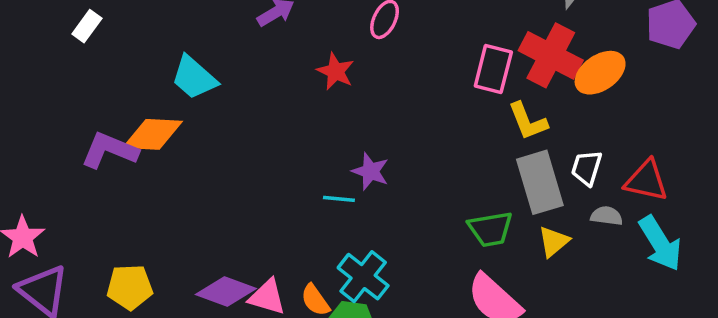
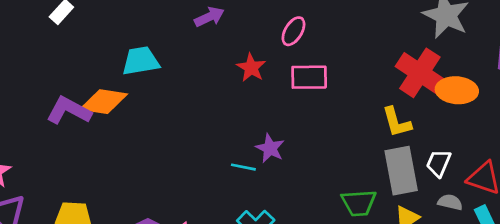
pink rectangle: (493, 69) -> (309, 77), moved, turned 69
orange ellipse: (600, 73) -> (457, 90), turned 33
cyan trapezoid: (194, 78) -> (141, 61), turned 123

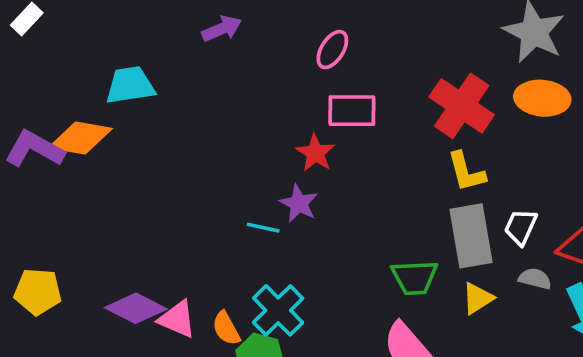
red star: (251, 68) -> (315, 153), moved
red cross: (420, 73) -> (462, 106), moved
orange ellipse: (457, 90) -> (542, 98), moved

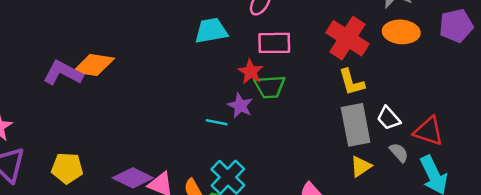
cyan trapezoid: (130, 85) -> (211, 31), moved
white trapezoid: (521, 227) -> (389, 118), turned -65
green trapezoid: (415, 277) -> (270, 87), moved
gray semicircle: (535, 279) -> (399, 153), turned 35

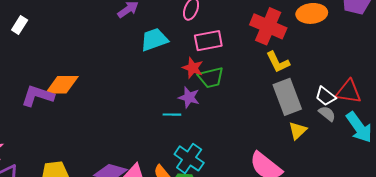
white trapezoid: (389, 118) -> (325, 96), moved

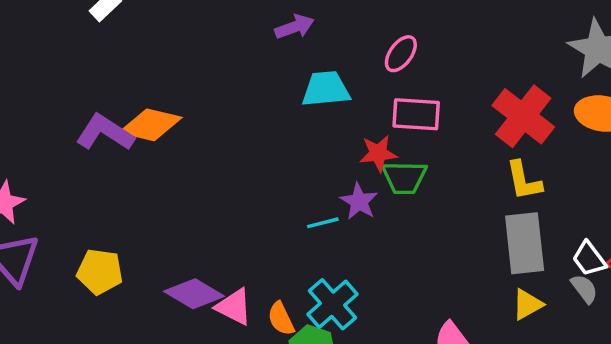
red star: (193, 68) -> (378, 153), turned 30
cyan line: (172, 115) -> (323, 223), turned -30

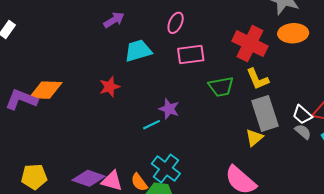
red star: (378, 153) -> (110, 87), moved
green trapezoid: (404, 177) -> (221, 87), moved
yellow triangle: (527, 304) -> (254, 138), moved

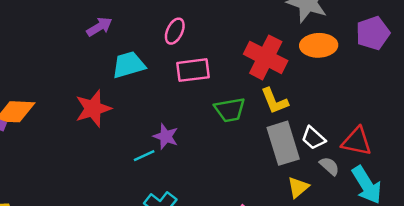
red star: (110, 87) -> (93, 108), size x1.4
white trapezoid: (302, 115) -> (313, 138), moved
yellow triangle: (254, 138) -> (298, 187), moved

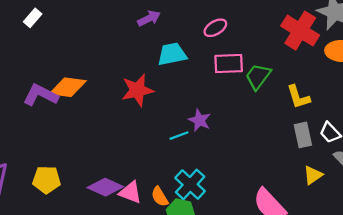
pink ellipse: (175, 31) -> (215, 28), turned 30
red cross: (266, 57) -> (300, 31), moved
green trapezoid: (230, 110) -> (258, 76), moved, turned 132
gray rectangle: (283, 143) -> (303, 135), size x0.7

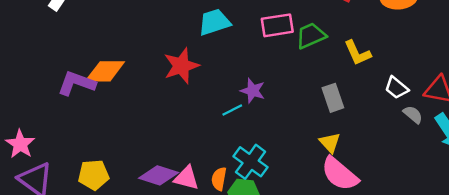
green trapezoid: (258, 76) -> (311, 36), turned 36
gray rectangle: (303, 135) -> (333, 98), moved
yellow triangle: (313, 175) -> (330, 143), moved, turned -30
orange semicircle: (160, 197) -> (219, 179), turned 48

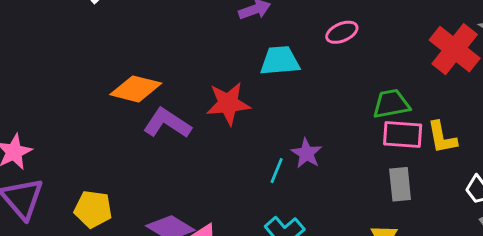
pink rectangle: (277, 25) -> (403, 135), moved
purple L-shape: (77, 83) -> (167, 123), moved
cyan line: (232, 110) -> (277, 171), turned -54

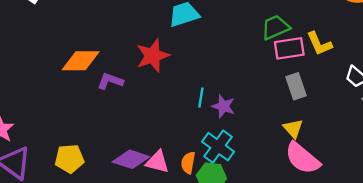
purple L-shape: (167, 123) -> (110, 81), size x0.7
purple star: (306, 153) -> (223, 106), moved

